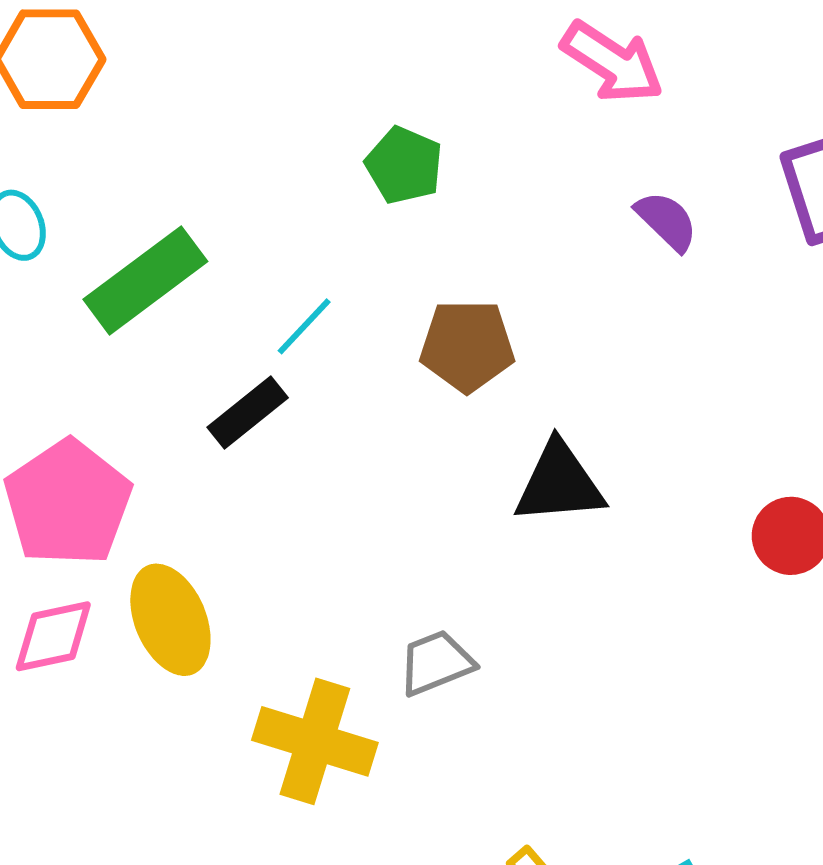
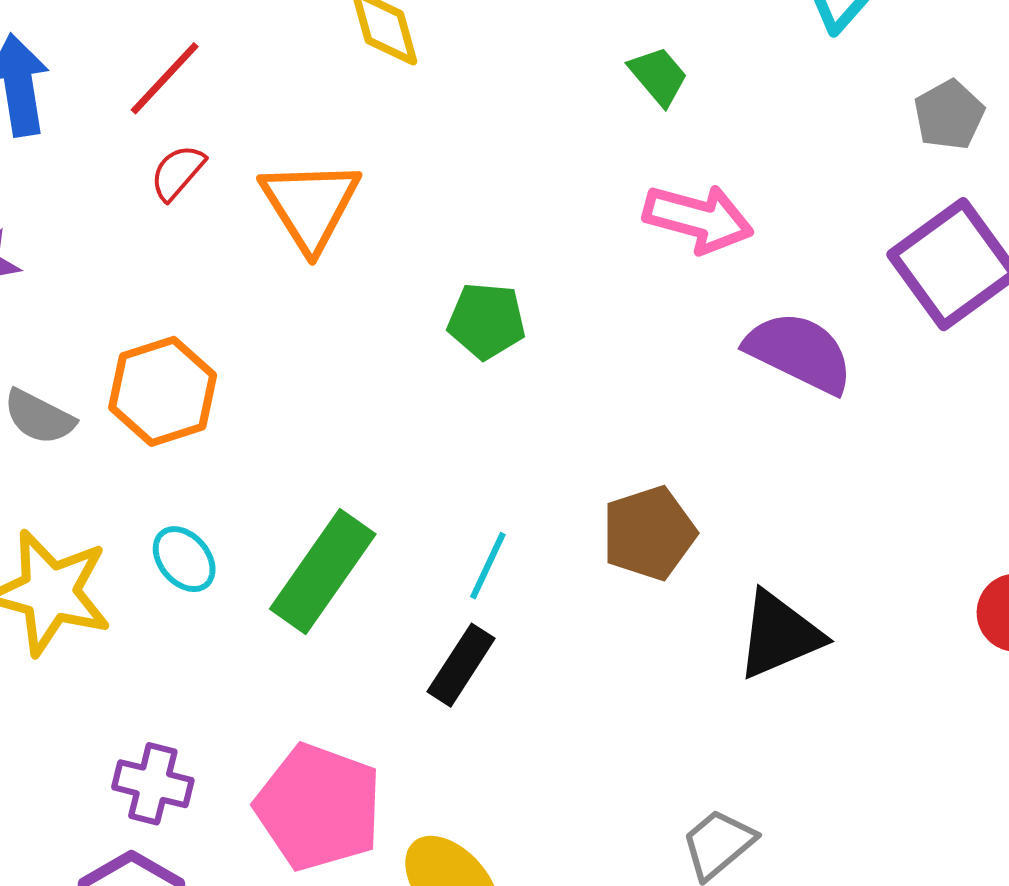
green pentagon: (404, 165) -> (487, 321), moved
purple semicircle: (667, 221) -> (799, 352), size x1.6

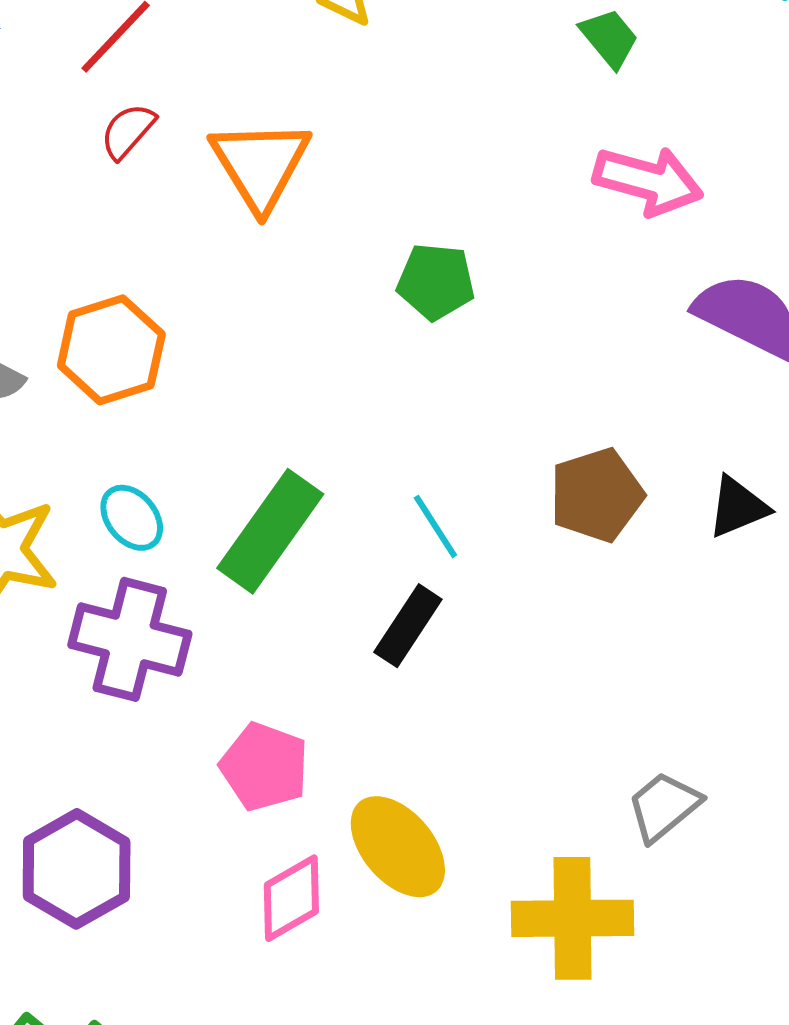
cyan line: (488, 566) -> (435, 526), turned -58
black triangle: (779, 635) -> (738, 507), moved, size x0.7
purple cross: (153, 784) -> (130, 639), moved, size x1.5
pink pentagon: (319, 807) -> (264, 767), size x0.7

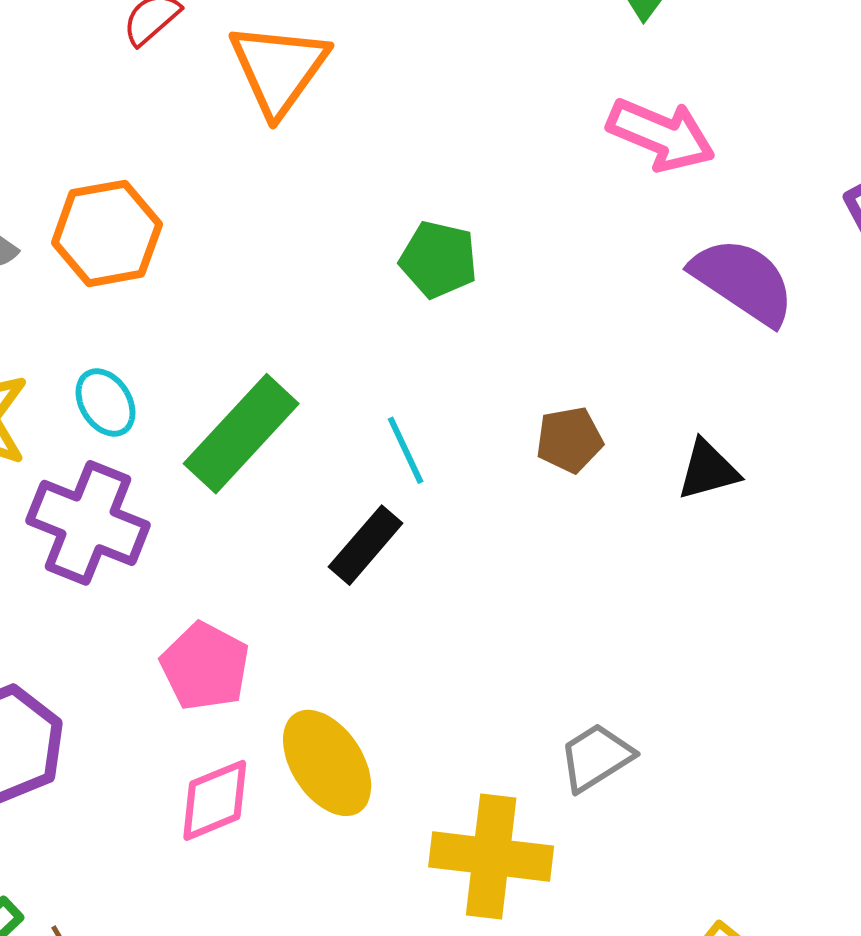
green pentagon: (436, 282) -> (439, 259), moved
brown pentagon: (597, 495) -> (569, 440), size x0.7

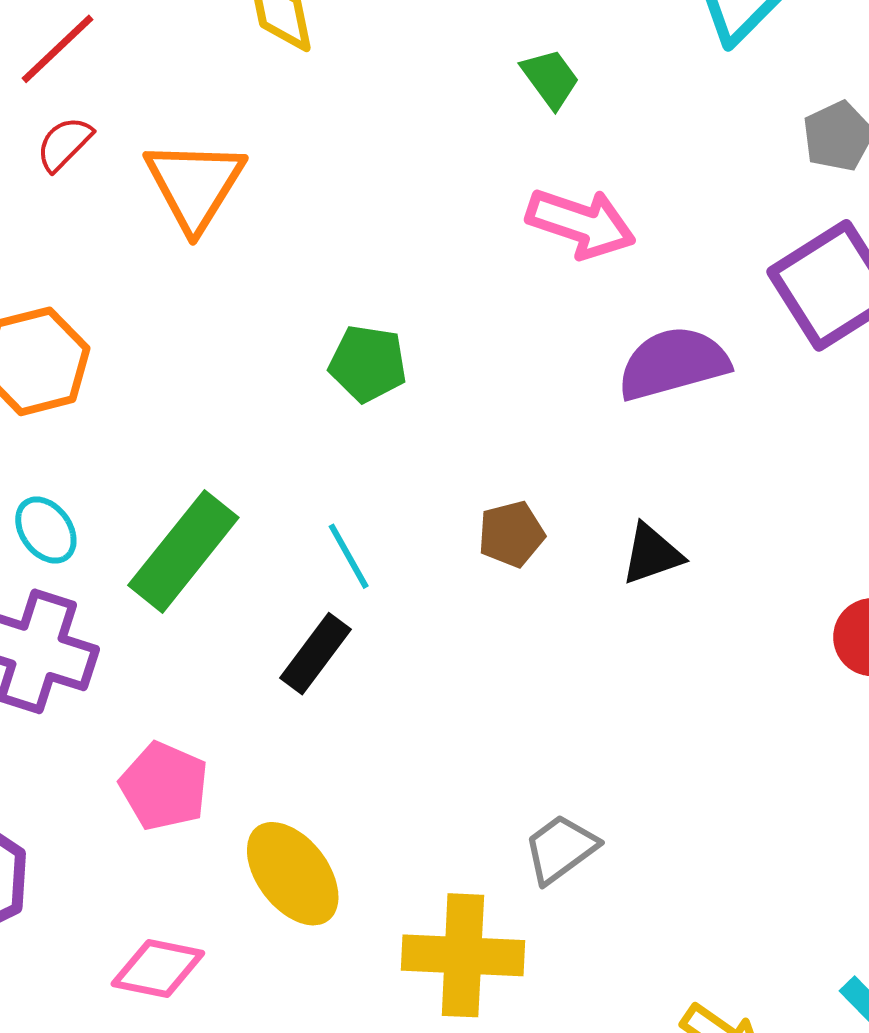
purple semicircle: (743, 281) -> (673, 363), turned -45
pink diamond: (215, 800) -> (158, 969), moved, turned 38

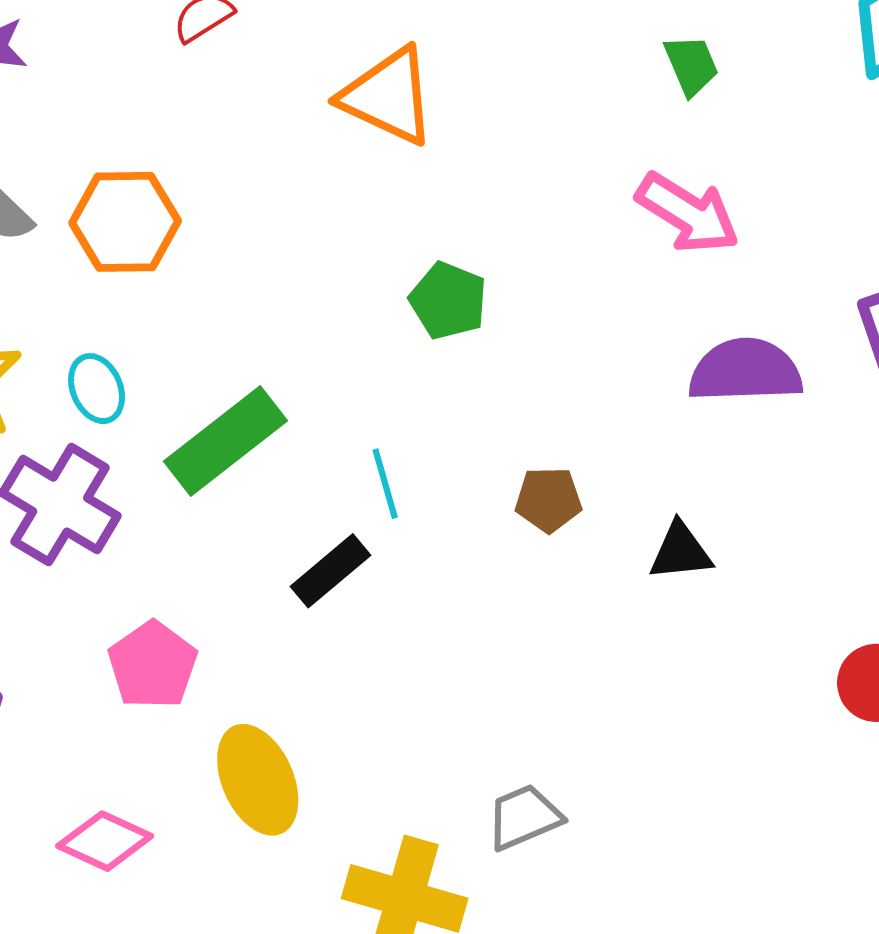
orange triangle: (195, 185) -> (388, 96), moved, turned -50

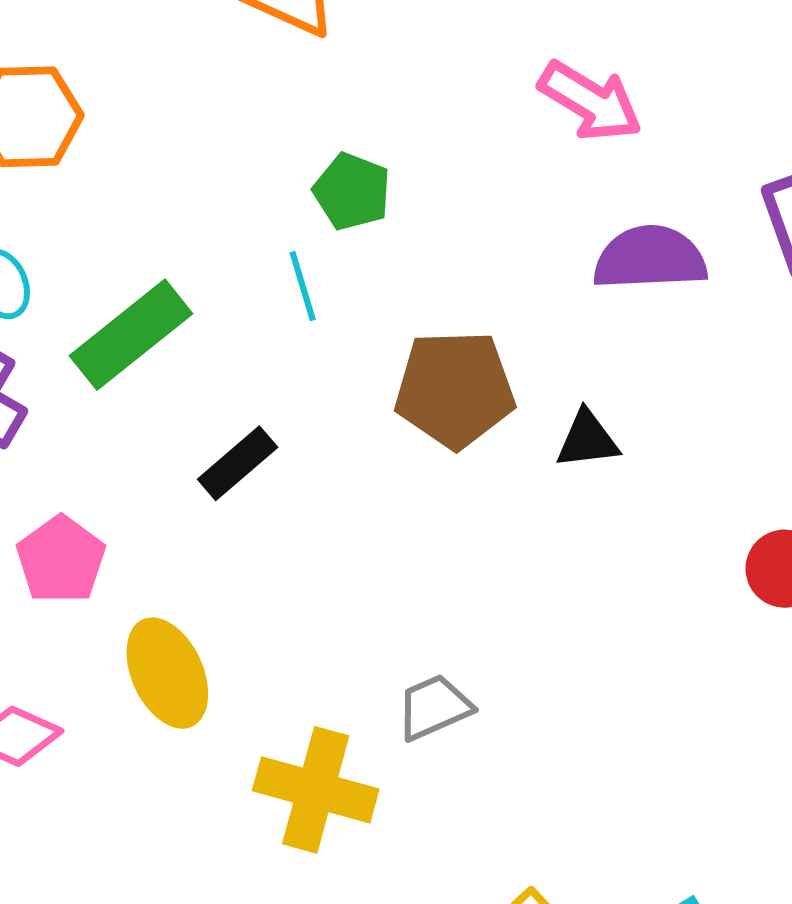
cyan line: (385, 484) -> (303, 286), moved
brown pentagon: (549, 500) -> (455, 389), size x1.8

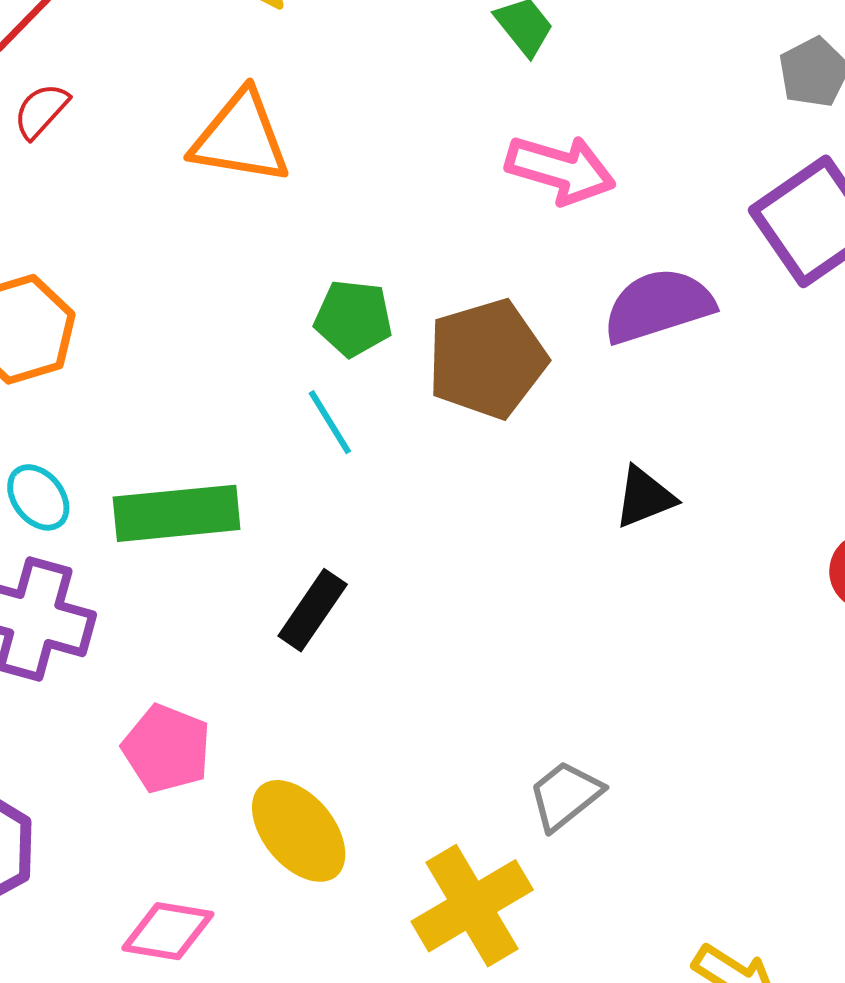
green rectangle: (131, 335) -> (177, 513), turned 48
brown pentagon: (455, 389) -> (487, 359), moved
yellow cross: (316, 790) -> (472, 906), turned -31

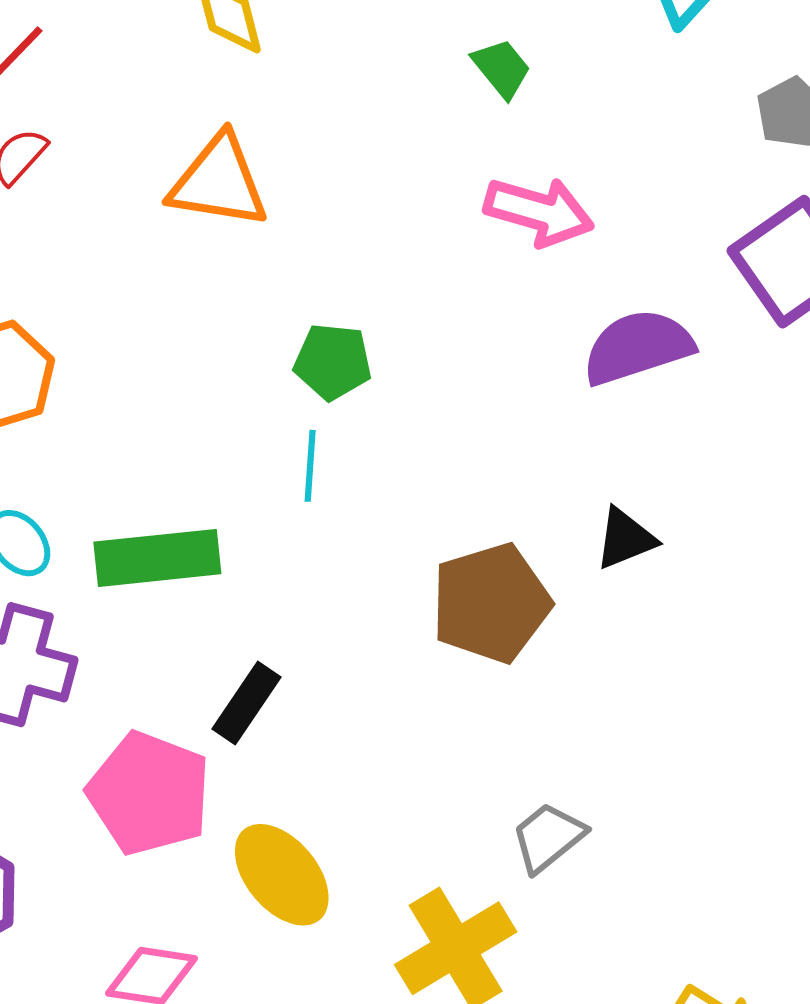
brown pentagon: (487, 359) -> (491, 603), moved
cyan line: (330, 422) -> (310, 466), turned 36
black rectangle: (313, 610) -> (246, 703), moved
pink pentagon: (167, 749) -> (149, 793), size x1.4

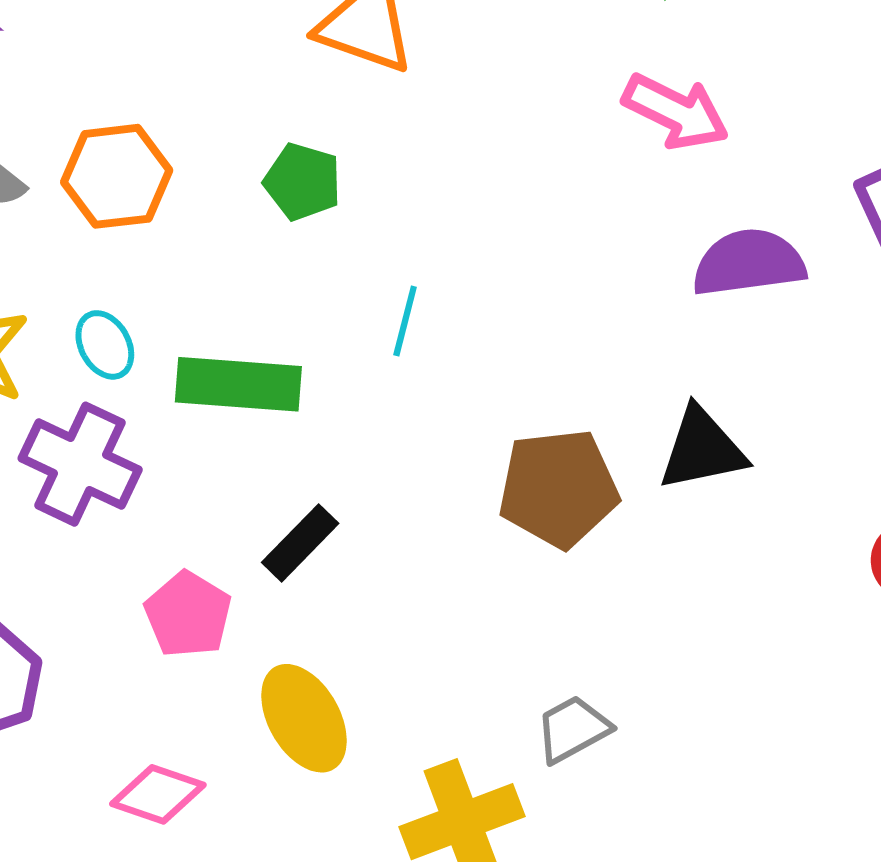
green pentagon: (333, 362) -> (303, 182), moved
black triangle: (625, 539) -> (702, 449), size x1.4
pink pentagon: (149, 793) -> (188, 614), size x0.7

